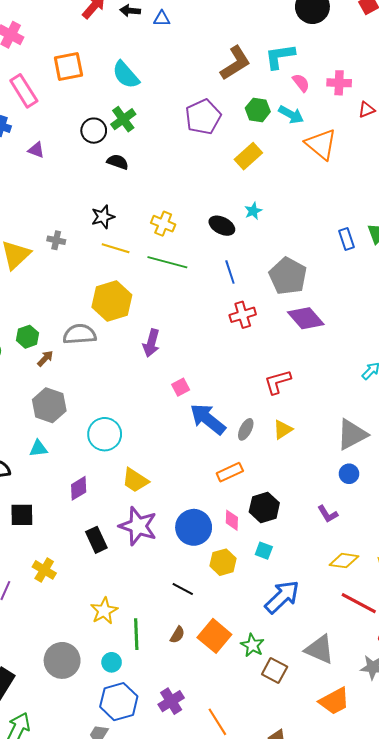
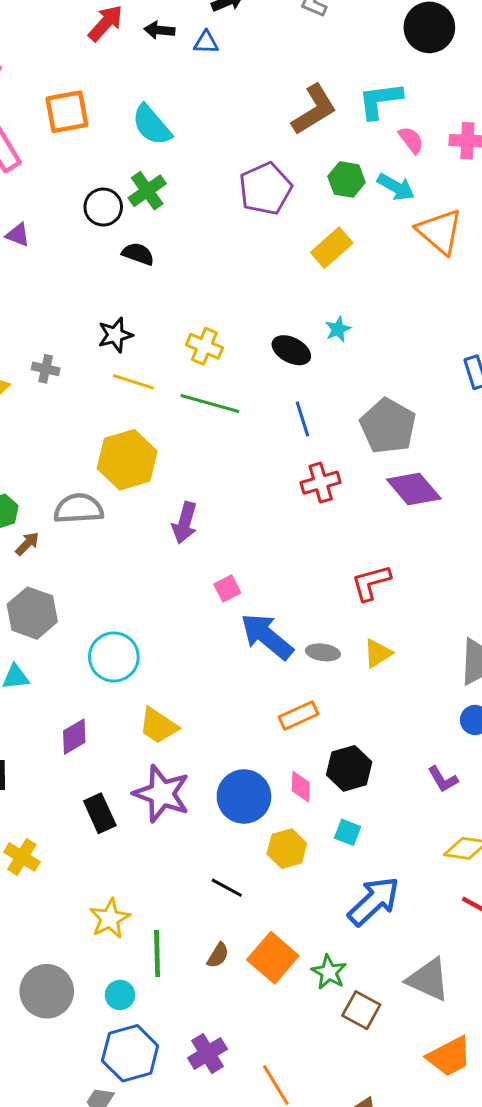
gray ellipse: (246, 429) -> (323, 652), turned 70

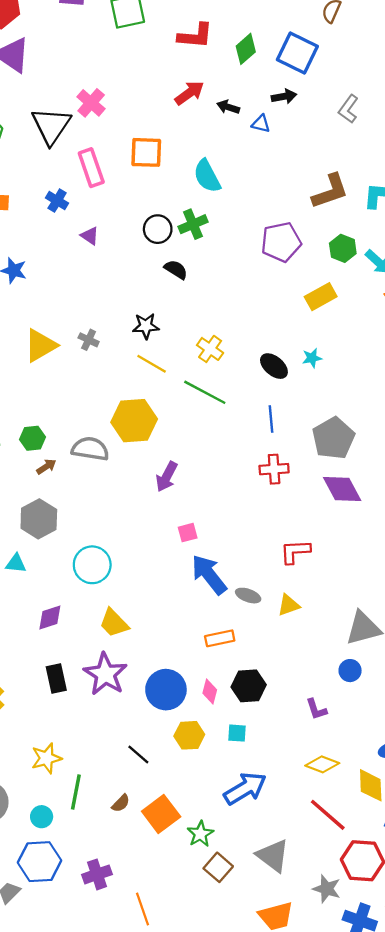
cyan square: (348, 832) -> (237, 733), turned -30

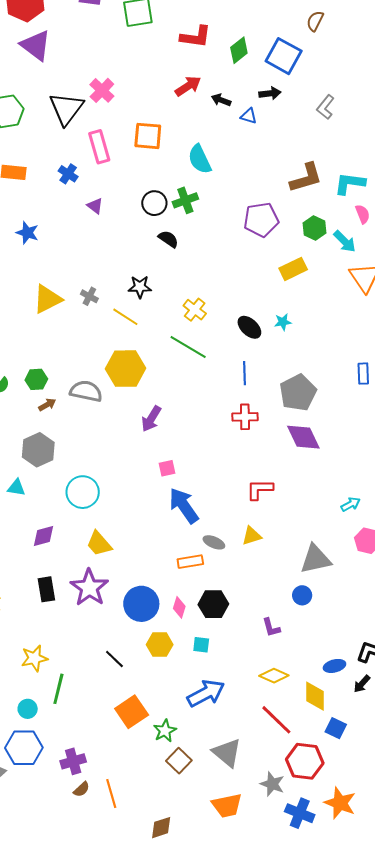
yellow line: (152, 364) -> (125, 317), moved
gray ellipse: (248, 596) -> (214, 542), moved
brown semicircle: (121, 803) -> (82, 789), moved

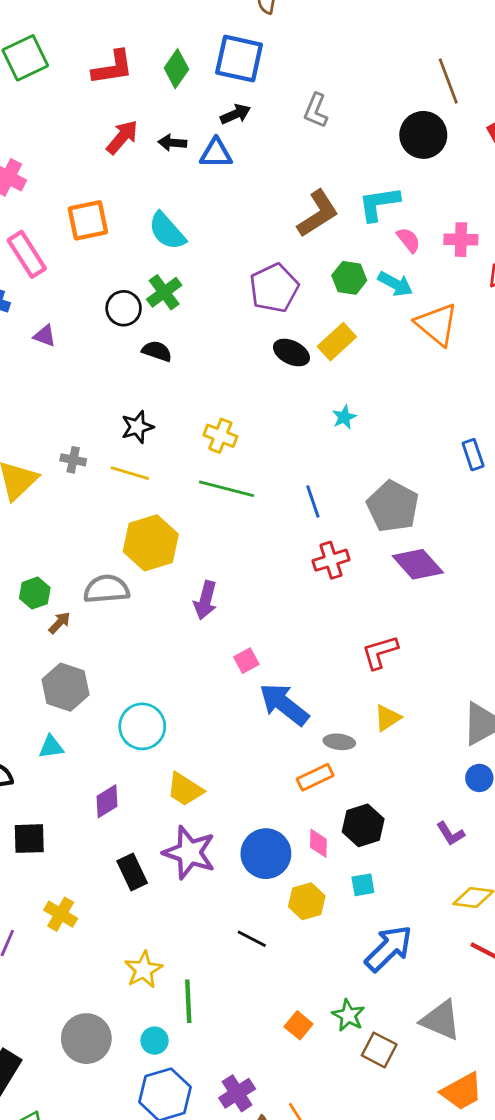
blue triangle: (249, 116) -> (216, 153), size x1.4
black ellipse: (249, 327) -> (291, 353), moved
orange square: (132, 712) -> (299, 1025), moved, size x0.6

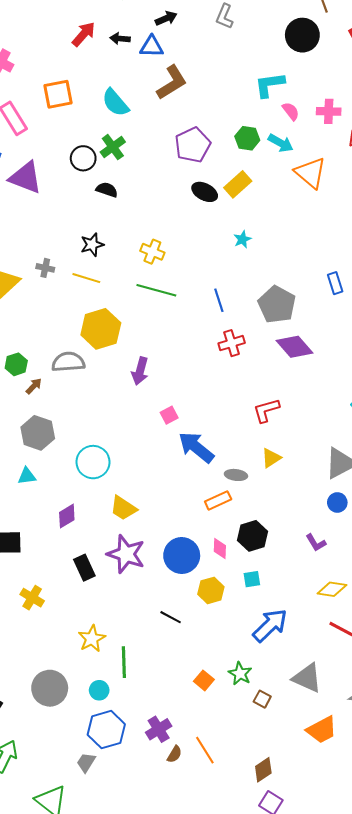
brown L-shape: (318, 214) -> (172, 82), moved
purple triangle: (45, 336) -> (26, 178), size x2.0
blue rectangle: (473, 455) -> (335, 283), moved
brown square: (379, 1050) -> (262, 699), size x0.7

